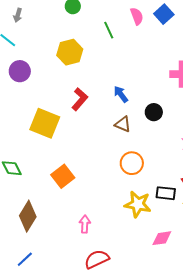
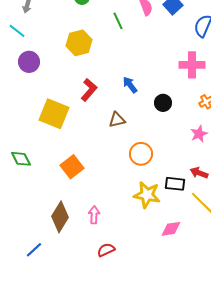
brown triangle: (123, 124) -> (117, 120), moved, turned -36
brown diamond: (28, 216) -> (60, 217), moved
red semicircle: (97, 259) -> (106, 250), size x0.7

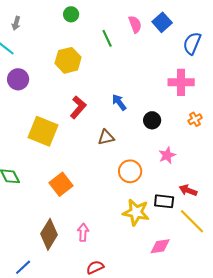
pink star: (199, 134) -> (167, 155), moved

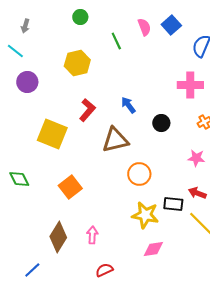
brown triangle: (106, 137) -> (115, 140), size x1.6
pink star: (167, 155) -> (196, 158), moved, turned 30
pink diamond: (160, 246) -> (153, 249), moved

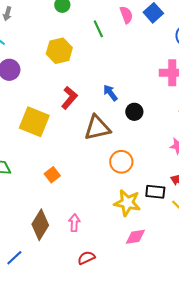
black circle: (161, 123) -> (134, 112), moved
orange square: (70, 187) -> (52, 175), size x0.7

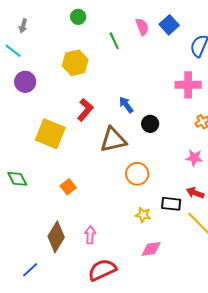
yellow star: (127, 203) -> (143, 215), size x0.6
red semicircle: (86, 258) -> (102, 270), size x1.6

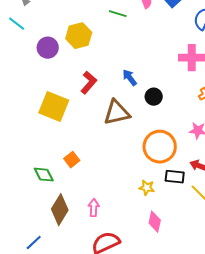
green line: (114, 41) -> (118, 14), turned -48
purple circle: (25, 82) -> (48, 48), moved
orange circle: (137, 174) -> (160, 147), moved, size x1.4
green diamond: (17, 179) -> (44, 175), moved
pink diamond: (151, 249) -> (155, 222), turned -70

